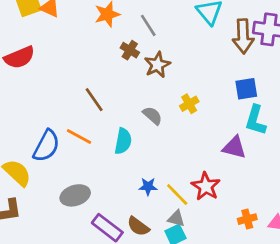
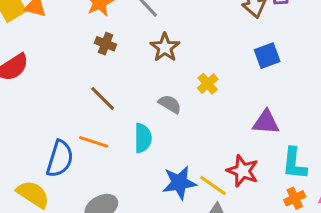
brown cross: (130, 50) -> (105, 44), moved
cyan L-shape: (256, 120) -> (294, 164), moved
blue star: (148, 187) -> (179, 183), size x1.6

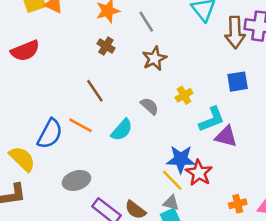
cyan semicircle: (143, 138) -> (122, 130), turned 30
cyan L-shape: (294, 164) -> (212, 119), moved, turned -128
blue star: (179, 183) -> (181, 159), moved

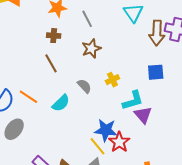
brown cross: (106, 46) -> (54, 36), turned -32
brown line: (95, 91) -> (51, 63), moved
purple triangle: (226, 136) -> (143, 115), turned 30
gray ellipse: (76, 180) -> (14, 129), moved, turned -40

